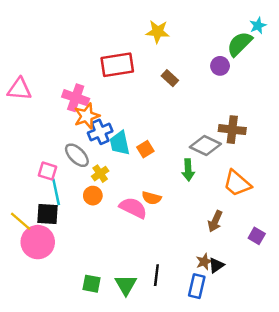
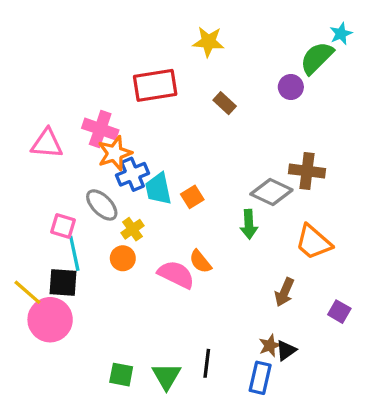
pink triangle: (19, 89) -> (47, 144), moved
orange semicircle: (152, 198) -> (200, 262), turned 36

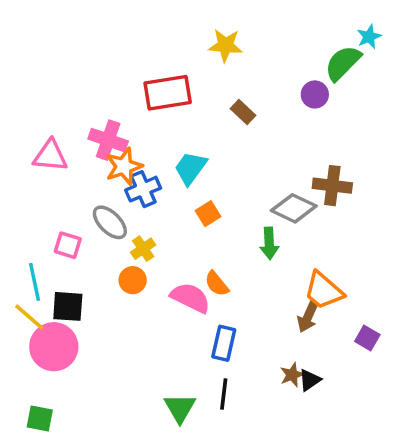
cyan trapezoid: (158, 189) -> (190, 168), moved, turned 48
orange trapezoid: (313, 242) -> (324, 291), moved
cyan line: (74, 253) -> (35, 282), moved
green square: (121, 375) -> (40, 419), moved
blue rectangle: (260, 378) -> (224, 343), moved

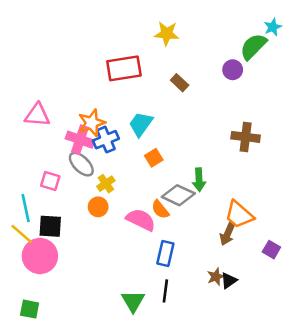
pink cross: (108, 140) -> (80, 140), moved
gray diamond: (294, 208) -> (178, 195), moved

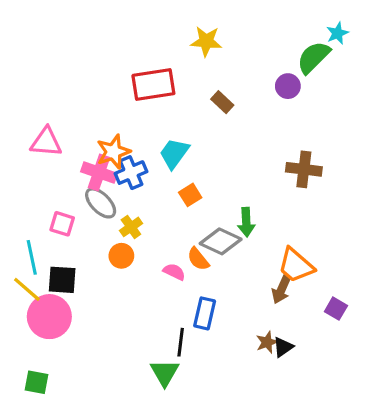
pink semicircle: (141, 220) -> (174, 272), size x0.6
black line: (165, 291) -> (181, 342), moved

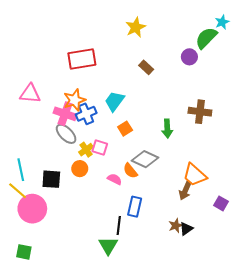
yellow star: (206, 41) -> (136, 27), turned -30
red rectangle: (153, 85) -> (82, 59), moved
green arrow: (246, 222) -> (167, 129), moved
pink square: (62, 224) -> (100, 148), moved
black square: (62, 280) -> (51, 179), moved

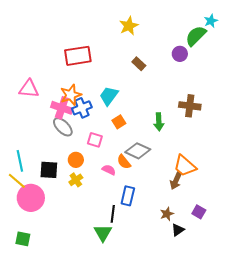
yellow cross: (86, 150) -> (76, 180), moved
purple square: (221, 203) -> (199, 212), moved
black triangle: (186, 229) -> (178, 230), moved

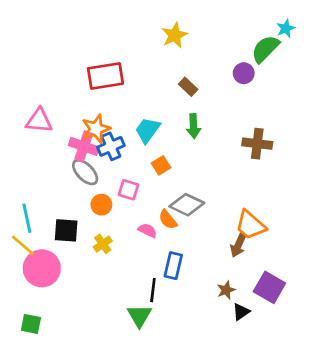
green arrow: (159, 122) -> (194, 126), moved
orange circle: (76, 160) -> (101, 205), moved
purple square: (199, 212) -> (269, 287), size x1.6

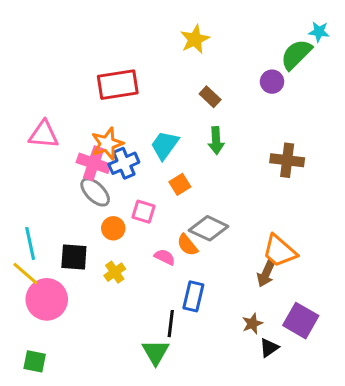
cyan star: (286, 28) -> (319, 32), turned 30

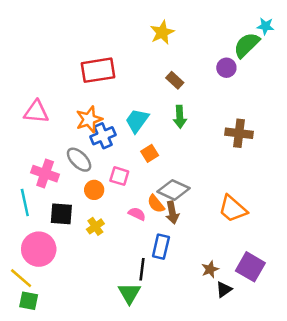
pink cross: (94, 163) -> (45, 174), moved
yellow line: (26, 274) -> (21, 278), moved
brown arrow: (266, 274) -> (172, 213), moved, turned -35

